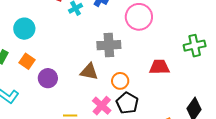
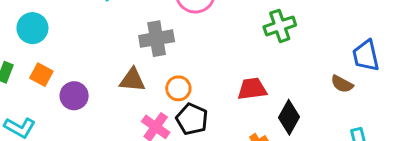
red trapezoid: (159, 67) -> (252, 89), moved

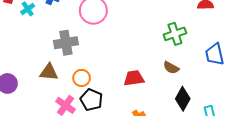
green cross: (280, 26) -> (175, 34), moved
brown semicircle: (342, 84) -> (171, 68), moved
black diamond: (289, 117) -> (183, 99), moved

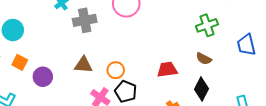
gray cross: (66, 43) -> (85, 20), moved
black diamond: (183, 99) -> (201, 89), moved

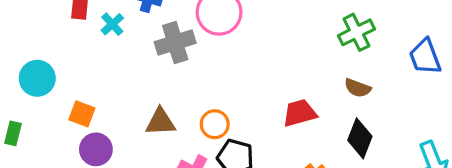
gray cross: (85, 20) -> (175, 43), moved
orange square: (20, 62) -> (82, 114), moved

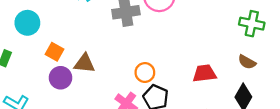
green cross: (356, 32) -> (252, 24), turned 30
brown triangle: (160, 122) -> (84, 63), moved

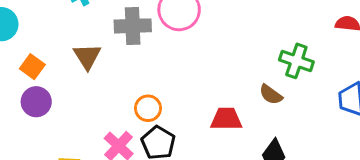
brown semicircle: (247, 62) -> (271, 95), moved
brown triangle: (84, 63) -> (87, 56), moved, turned 45

